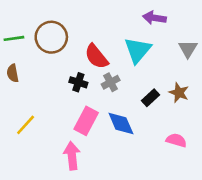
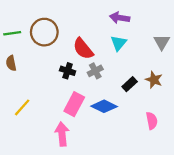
purple arrow: (154, 18) -> (120, 18), moved
cyan triangle: (138, 50) -> (119, 43), size x0.7
blue diamond: (121, 124) -> (104, 106), turned -40
pink semicircle: (176, 140) -> (152, 121), turned 63

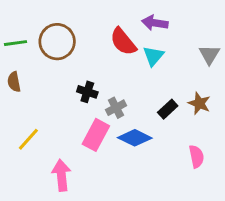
red semicircle: (83, 49) -> (123, 42), moved
gray cross: (95, 71) -> (116, 108), moved
pink arrow: (62, 134) -> (61, 175), moved

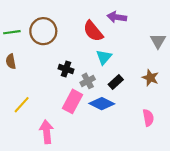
cyan triangle: (153, 56) -> (104, 57), moved
black rectangle: (168, 109) -> (116, 82), moved

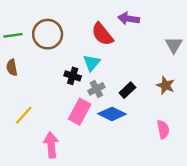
cyan triangle: (104, 57) -> (92, 63), moved

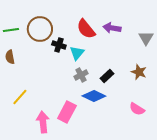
purple arrow: (129, 19) -> (112, 28), moved
black cross: (73, 76) -> (59, 45), moved
pink rectangle: (80, 112) -> (67, 112), moved
pink semicircle: (163, 129) -> (137, 109), turned 133

